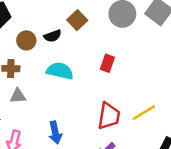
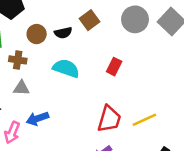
blue arrow: (55, 133) -> (37, 119), moved, turned 75

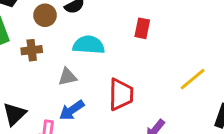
gray triangle: (21, 88) -> (67, 77), moved
red trapezoid: (109, 119) -> (121, 94), moved

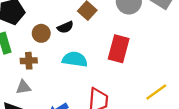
red rectangle: (142, 28) -> (119, 49), size x1.6
gray triangle: (67, 77) -> (23, 87), moved

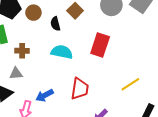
black semicircle: (65, 27) -> (55, 24), turned 96
brown circle: (41, 33) -> (33, 13), moved

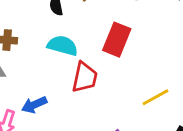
red trapezoid: (80, 89) -> (85, 77), moved

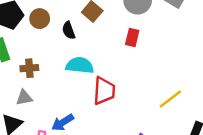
red rectangle: (117, 40) -> (132, 38), moved, size x0.6

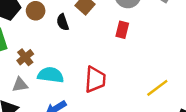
cyan semicircle: (80, 65) -> (51, 75), moved
brown cross: (29, 68) -> (25, 57), turned -35

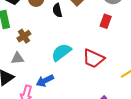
cyan semicircle: (51, 75) -> (61, 52), moved, turned -50
red trapezoid: (95, 79) -> (93, 59), moved, turned 105

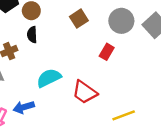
black semicircle: (57, 10) -> (32, 35), moved

